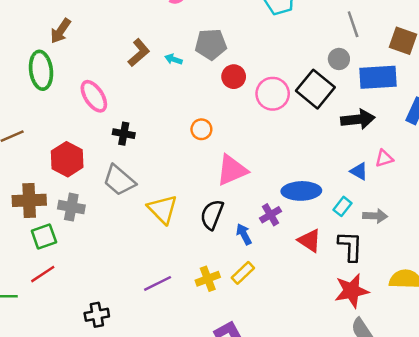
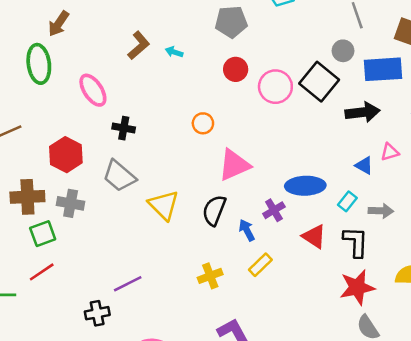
gray pentagon: (211, 44) -> (231, 22), moved
yellow rectangle: (243, 273) -> (260, 265), moved
purple line: (158, 283) -> (128, 284), moved

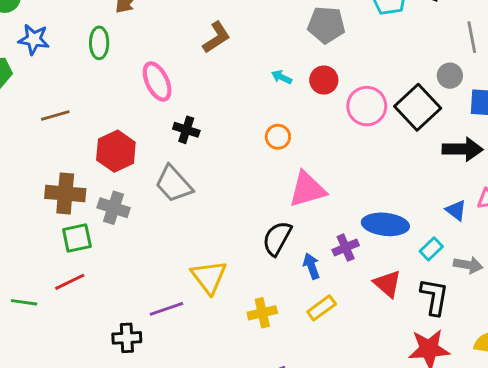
cyan arrow: (174, 52) -> (282, 77), moved
green ellipse: (39, 64) -> (99, 43), size x0.7
yellow triangle: (164, 205) -> (209, 277), moved

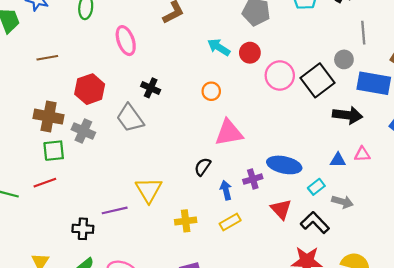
cyan arrow: (282, 77) -> (219, 47), size x1.5
black cross: (186, 130) -> (151, 88), moved
blue triangle: (456, 210) -> (338, 160), turned -42
black semicircle: (277, 238) -> (203, 167), size x0.7
black L-shape: (434, 297) -> (315, 223), turned -60

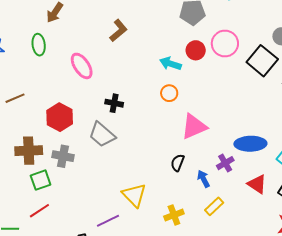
cyan arrow: (219, 47) -> (170, 64), moved
pink circle: (280, 75) -> (225, 44), moved

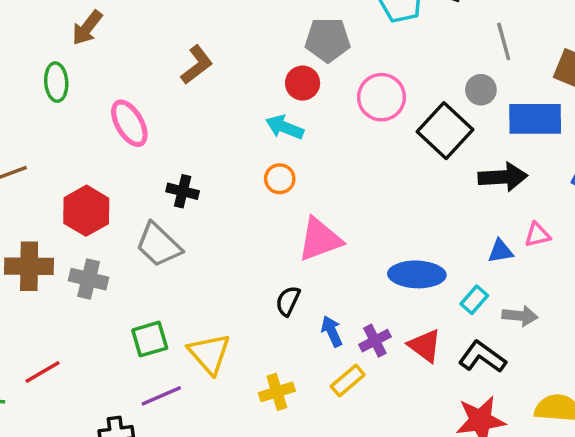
red circle: (196, 50) -> (303, 83), moved
purple cross: (225, 163) -> (375, 341), moved
green square: (41, 180) -> (150, 339), moved

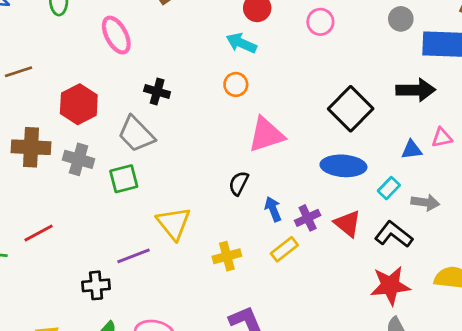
pink circle: (381, 97) -> (320, 22), size x0.7
black square: (445, 131) -> (351, 109), moved
green square: (150, 339) -> (124, 179), moved

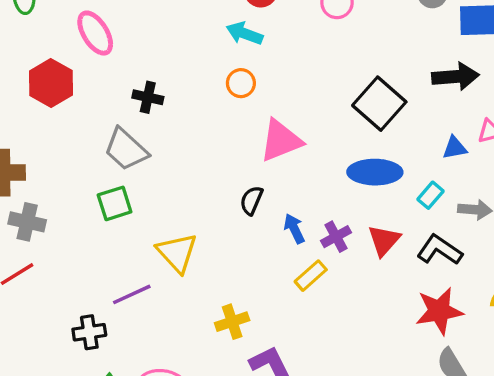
red hexagon: (79, 104) -> (51, 83), moved
gray cross: (79, 159) -> (27, 222), moved
red triangle: (348, 224) -> (384, 240), turned 36
yellow cross: (227, 256) -> (232, 322), moved

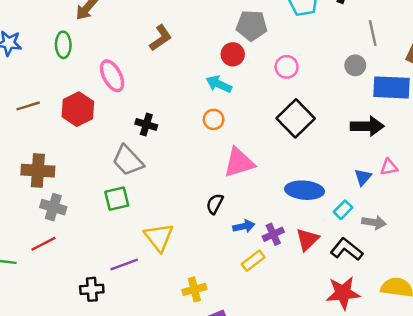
black square: (379, 104) -> (296, 118), moved
blue triangle: (455, 148) -> (363, 177), turned -42
blue arrow: (294, 229) -> (244, 226), turned 100

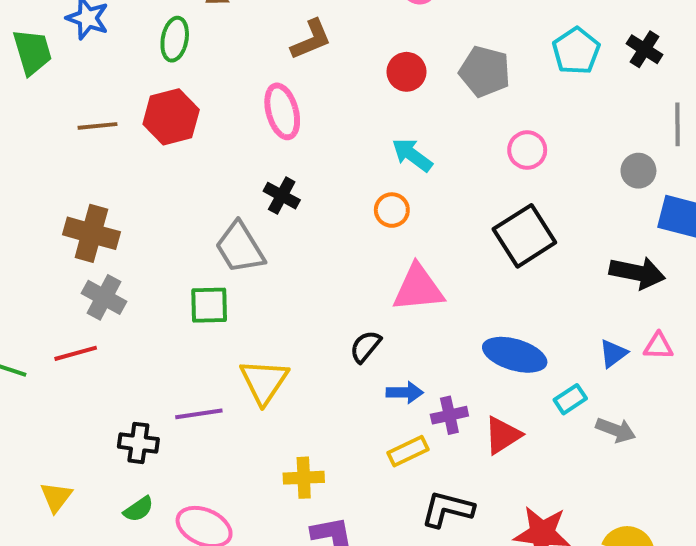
brown L-shape: (161, 38) -> (311, 39), moved
red circle: (233, 54) -> (406, 72), moved
pink ellipse: (112, 76) -> (282, 111), moved
red hexagon: (78, 109) -> (171, 117), moved
black L-shape: (347, 249) -> (447, 509), moved, turned -36

